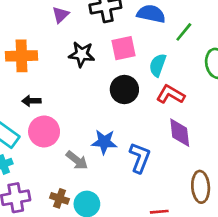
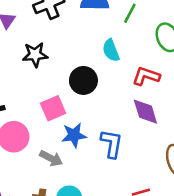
pink square: (124, 48) -> (53, 108), moved
cyan semicircle: (158, 65) -> (111, 50), turned -30
red L-shape: (170, 94) -> (146, 76), moved

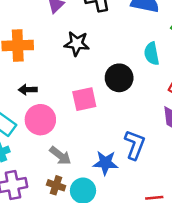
blue star: (74, 135) -> (105, 163), moved
gray arrow: (51, 158) -> (60, 156), moved

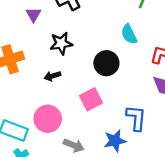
black arrow: (28, 90) -> (52, 76), moved
pink square: (84, 99) -> (91, 99), moved

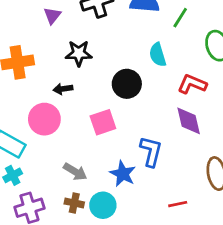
pink circle: (48, 119) -> (44, 119), moved
blue star: (115, 141) -> (123, 174), turned 30

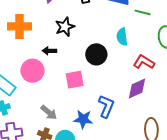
green line: (180, 18) -> (143, 12), turned 63
black star: (79, 53) -> (65, 27), turned -30
purple diamond: (189, 121) -> (137, 88), turned 70
blue star: (123, 174) -> (83, 119), turned -30

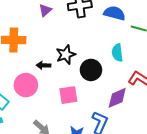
black star: (65, 27) -> (66, 55), moved
purple diamond: (137, 88) -> (117, 98), moved

